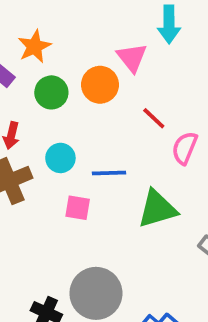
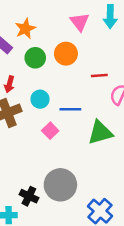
pink triangle: (132, 58) -> (80, 22), moved
red line: (154, 118) -> (99, 76), turned -49
pink square: (78, 208) -> (50, 131), turned 35

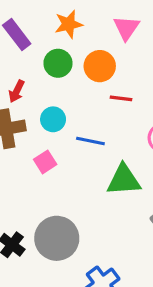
orange star: (25, 29) -> (69, 24), moved
red line: (99, 76) -> (121, 98), moved
pink square: (50, 131) -> (45, 162), moved

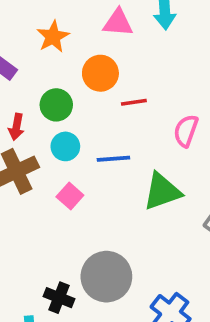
pink triangle: (126, 28) -> (118, 23), turned -44
green circle: (58, 63) -> (56, 105), moved

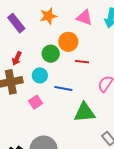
green circle: (56, 105) -> (51, 54), moved

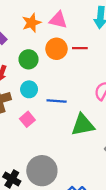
pink triangle: (84, 18) -> (58, 20), moved
green circle: (51, 54) -> (29, 59), moved
red line: (82, 62) -> (80, 48), moved

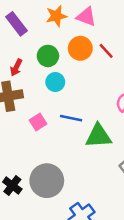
red line: (80, 48) -> (106, 51), turned 40
cyan circle: (29, 89) -> (55, 82), moved
blue line: (57, 101) -> (71, 118), moved

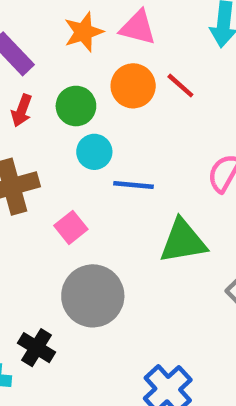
red arrow: (16, 67) -> (22, 110), moved
blue line: (71, 118) -> (133, 185), moved
gray circle: (47, 181) -> (93, 296), moved

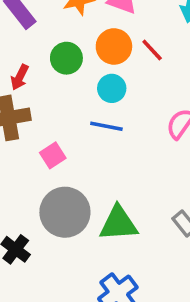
red arrow: (22, 110) -> (20, 77), moved
cyan circle: (94, 152) -> (112, 88), moved
green triangle: (183, 241) -> (118, 223), moved

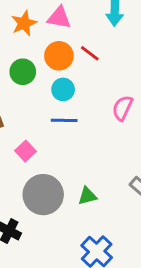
green triangle: (118, 223) -> (87, 196), size x0.6

